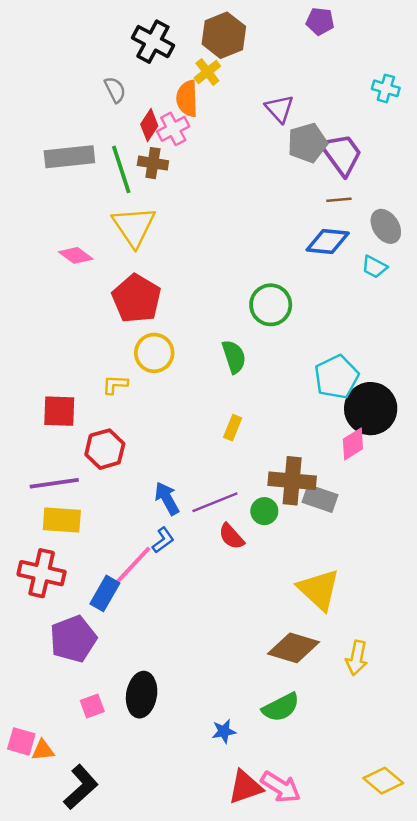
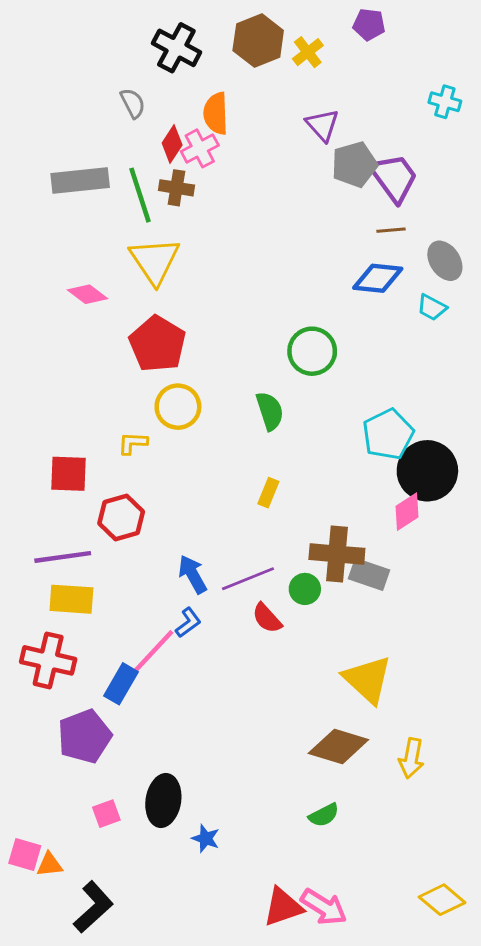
yellow cross: (207, 72) -> (308, 52), moved
green semicircle: (281, 707) -> (324, 815), size x0.7
blue star: (224, 731) -> (206, 838), moved, turned 30

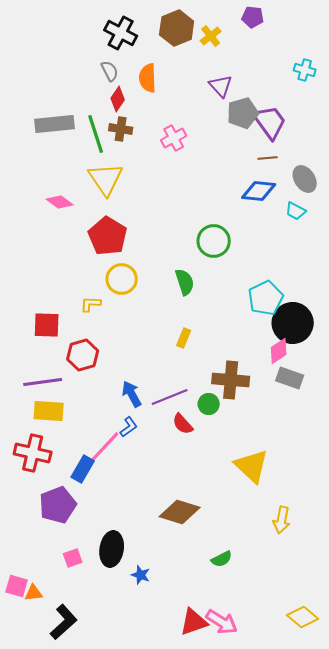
gray semicircle: (133, 103) -> (110, 71), moved
pink cross: (200, 148) -> (174, 138), moved
gray rectangle: (369, 574) -> (290, 378), moved
brown diamond: (338, 747) -> (180, 512), moved

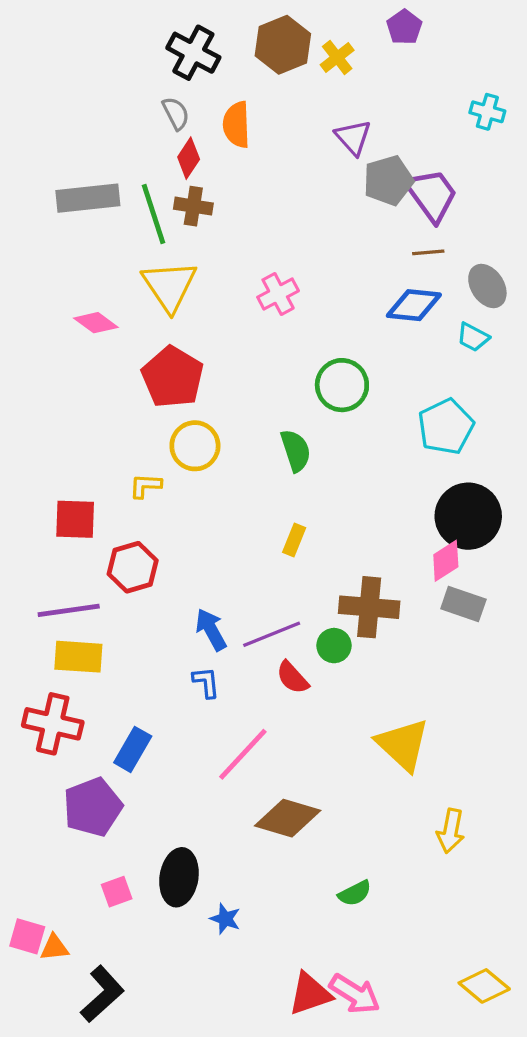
purple pentagon: (253, 17) -> (404, 27), turned 30
pink cross: (174, 138) -> (278, 294), moved
cyan pentagon: (266, 298) -> (446, 427), moved
blue L-shape: (129, 427) -> (206, 682), turned -60
pink line: (104, 448) -> (243, 754), moved

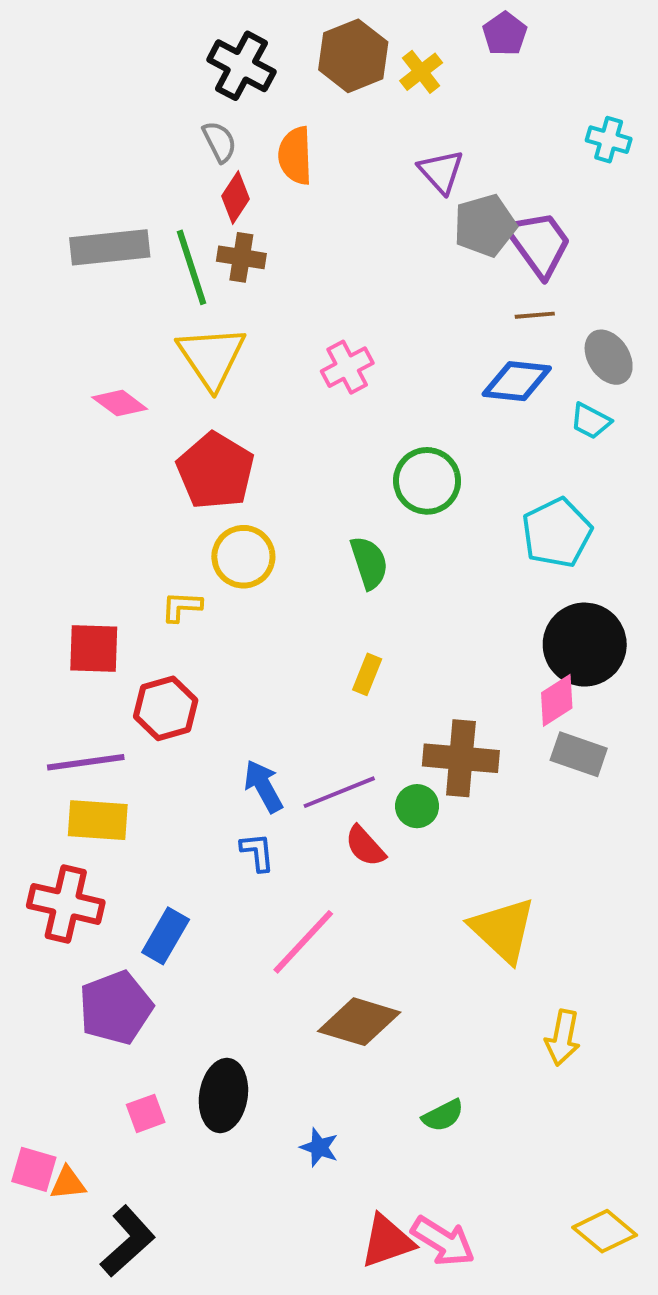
blue star: (225, 919) -> (319, 1147), moved

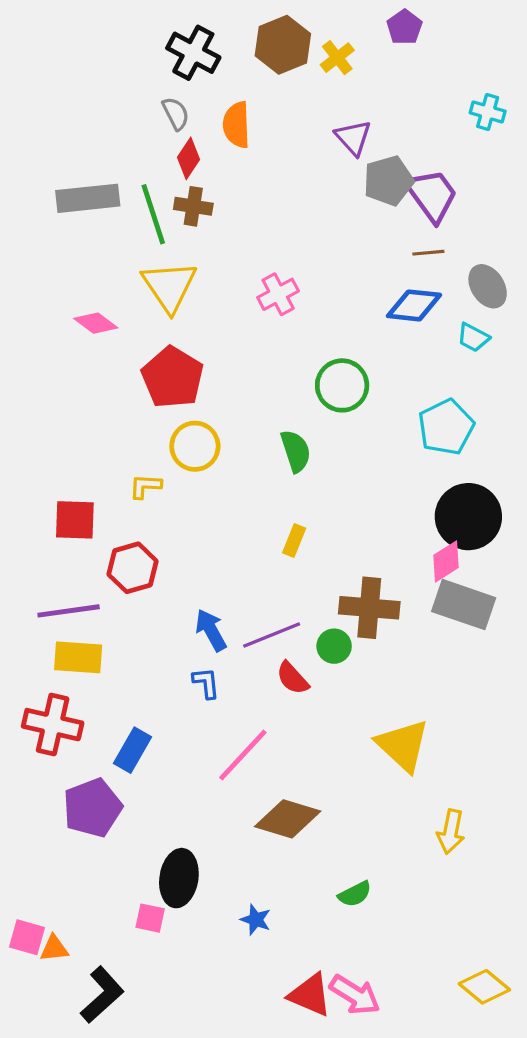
gray rectangle: (579, 754) -> (464, 605), size x1.4
pink square: (146, 1113) -> (150, 918), moved, turned 32
red triangle: (387, 1241) -> (310, 995), turned 42

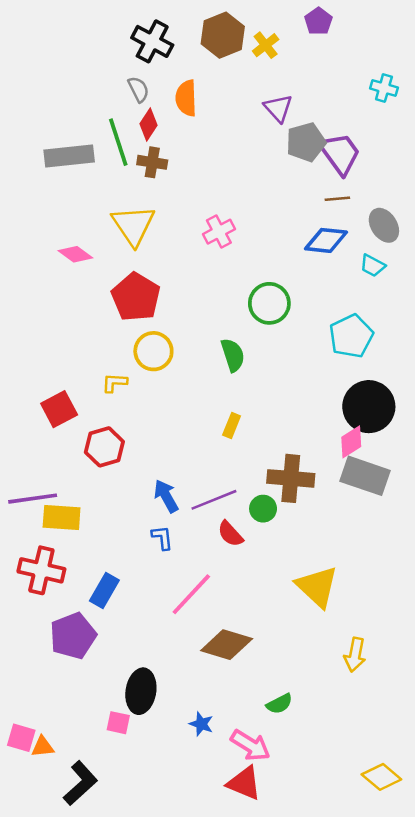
green line: (153, 214) -> (118, 142), moved
red square: (75, 520) -> (59, 409), turned -30
purple line: (69, 611) -> (33, 499), moved
pink arrow: (355, 995) -> (250, 745), moved

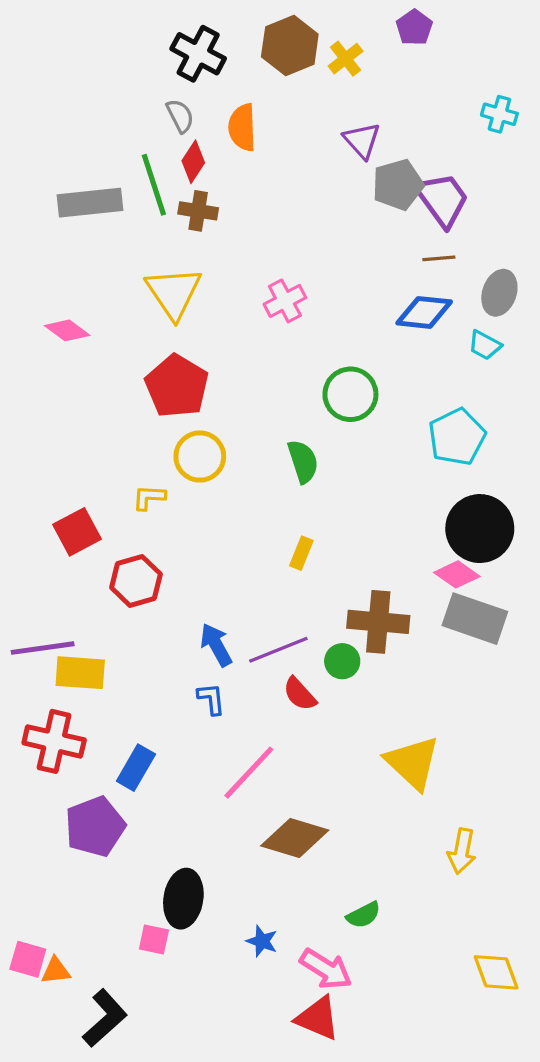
gray ellipse: (384, 225) -> (499, 293), turned 52
pink diamond: (75, 254) -> (67, 330), moved
pink diamond: (351, 442) -> (457, 574), turned 68
yellow diamond: (381, 777) -> (496, 972), moved, turned 30

